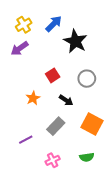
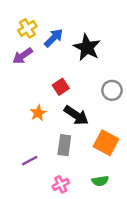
blue arrow: (54, 24) -> (54, 38), moved
gray circle: (87, 79) -> (112, 90), moved
black arrow: (66, 100) -> (76, 115), size x1.5
gray rectangle: (56, 126) -> (64, 145), turned -36

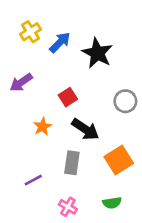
purple arrow: (23, 56) -> (21, 82), moved
orange square: (106, 143) -> (119, 160), turned 30
pink cross: (61, 184) -> (68, 207), turned -35

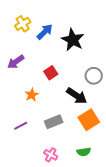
black arrow: (85, 129) -> (77, 96), moved
gray rectangle: (72, 163) -> (54, 122), turned 60
purple line: (33, 180) -> (21, 126), moved

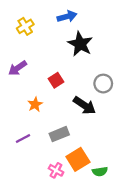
blue arrow: (45, 32) -> (67, 16), moved, turned 30
orange square: (89, 120) -> (78, 159), moved
green semicircle: (84, 152) -> (100, 171), moved

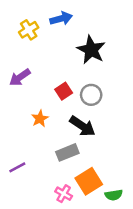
blue arrow: (67, 16) -> (61, 19), moved
gray circle: (103, 84) -> (91, 95), moved
black arrow: (85, 106) -> (82, 126), moved
purple line: (23, 138) -> (17, 167), moved

